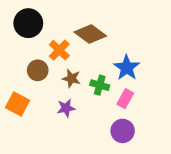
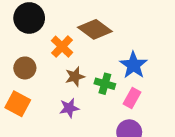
brown circle: (38, 70) -> (25, 68), moved
brown star: (71, 78) -> (75, 77), turned -30

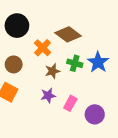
green cross: (105, 84) -> (75, 63), moved
pink rectangle: (132, 98) -> (70, 103), moved

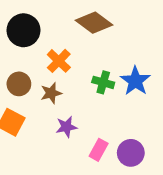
brown diamond: (68, 34) -> (94, 23), moved
brown star: (53, 71) -> (51, 93), moved
pink rectangle: (70, 103) -> (99, 150), moved

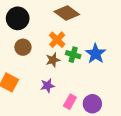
orange cross: (59, 61) -> (57, 40), moved
brown circle: (19, 84) -> (23, 47), moved
brown star: (51, 93) -> (53, 60), moved

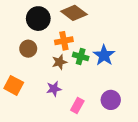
black circle: (18, 18) -> (38, 19), moved
orange cross: (57, 40) -> (64, 41), turned 35
purple circle: (92, 104) -> (111, 100), moved

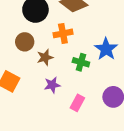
green cross: (81, 56) -> (81, 62), moved
brown star: (59, 62) -> (45, 57), moved

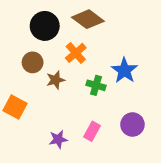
orange cross: (63, 33) -> (76, 53), turned -30
purple star: (52, 85) -> (58, 139), moved

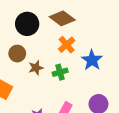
orange cross: (76, 53) -> (67, 45), moved
green cross: (96, 85) -> (60, 72), moved, turned -32

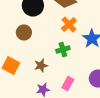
brown star: (36, 68) -> (41, 66), moved

